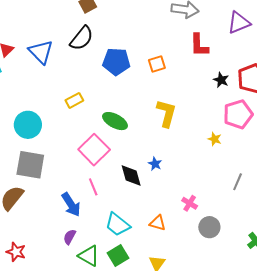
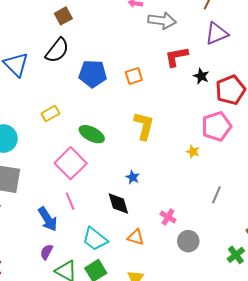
red L-shape: (199, 45) -> (176, 57), turned 80
black star: (221, 80) -> (201, 76), moved
black diamond: (131, 176) -> (118, 204), moved

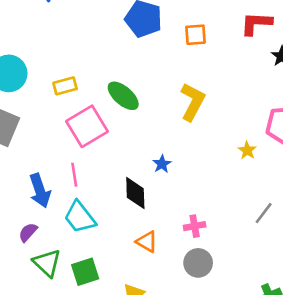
yellow rectangle: (50, 114) -> (65, 86), moved
pink cross: (168, 217) -> (195, 226), turned 35
cyan trapezoid: (95, 239) -> (80, 217), moved
gray circle: (188, 241) -> (198, 263), moved

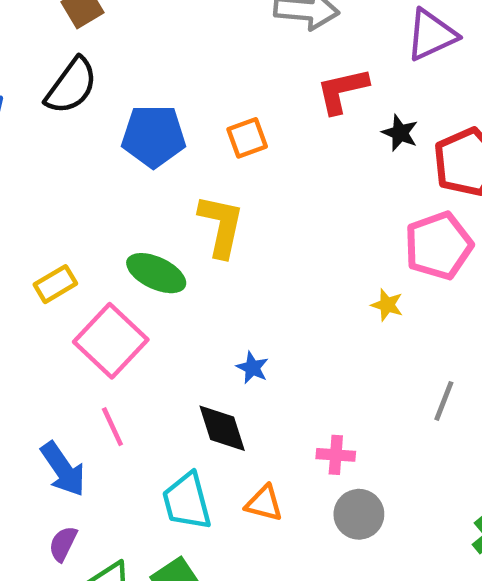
yellow L-shape: (193, 102) -> (221, 226), moved
cyan trapezoid: (80, 217) -> (187, 501), moved, turned 39
pink cross: (195, 226) -> (336, 455), turned 30

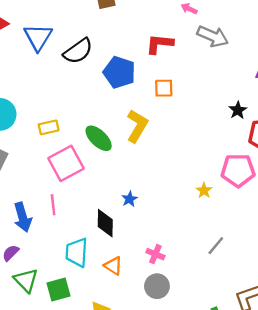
black semicircle: (71, 86) -> (78, 51), moved
red L-shape: (342, 91) -> (160, 44), moved

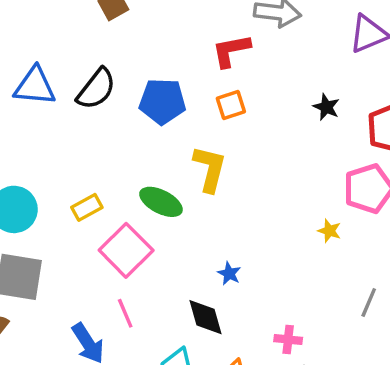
blue triangle: (38, 37) -> (35, 86), turned -40
red L-shape: (160, 44) -> (231, 51), moved
black star: (238, 110) -> (326, 107), moved

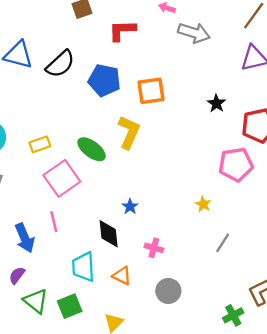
red L-shape: (231, 51) -> (122, 30), moved
orange square: (231, 105) -> (151, 91), size x1.4
yellow star: (329, 231) -> (203, 204), moved
pink cross: (288, 339) -> (154, 248), moved

